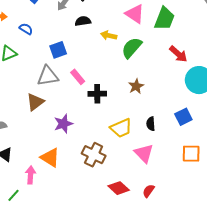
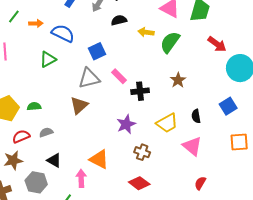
blue semicircle: (26, 29) -> (63, 33), size x1.6
purple star: (63, 124) -> (126, 124), moved
brown cross: (94, 155) -> (142, 152), size x0.7
red diamond: (119, 188) -> (139, 183), moved

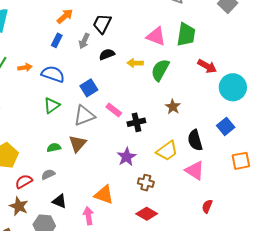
green triangle: (48, 59) -> (52, 105), moved
green semicircle: (34, 106) -> (54, 148), moved
black semicircle: (196, 116) -> (195, 140), size x1.5
brown star: (13, 160) -> (19, 206), turned -30

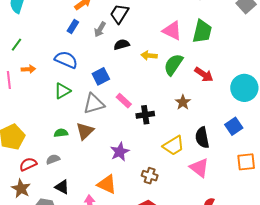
red arrow: (207, 66) -> (204, 74), moved
orange arrow: (25, 67) -> (28, 69), moved
purple star: (127, 157) -> (120, 152), moved

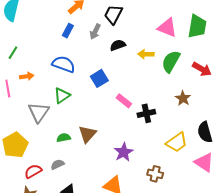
gray triangle: (94, 104) -> (39, 112), moved, turned -35

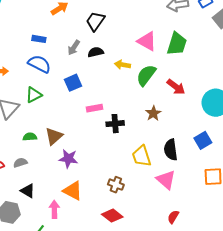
blue rectangle: (68, 31) -> (39, 39), moved, turned 64
gray arrow: (95, 32) -> (74, 48), moved
pink rectangle: (124, 101) -> (94, 108), turned -56
yellow trapezoid: (177, 142) -> (141, 156), turned 100
purple star: (124, 152) -> (68, 159), moved, turned 30

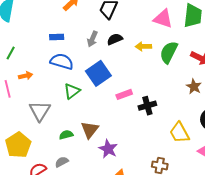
blue square: (73, 83) -> (98, 73), size x1.4
green triangle: (34, 95) -> (72, 91), moved
brown star: (153, 113) -> (194, 87), moved
purple star: (68, 159) -> (108, 149), turned 30

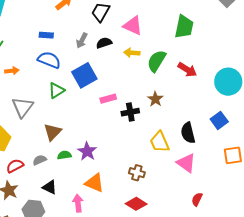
pink triangle: (163, 19) -> (133, 26), moved
brown star: (194, 87) -> (155, 99), moved
brown triangle: (90, 130) -> (53, 132), moved
green semicircle: (66, 135) -> (64, 155), moved

